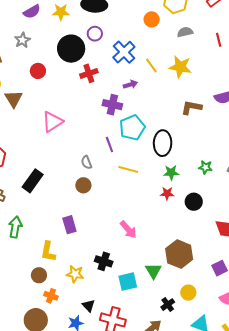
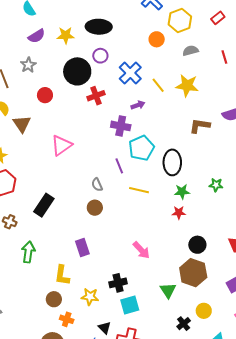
black circle: (194, 202) -> (197, 245), moved
black cross: (104, 261) -> (118, 283), turned -30
cyan square: (128, 282) -> (130, 305), moved

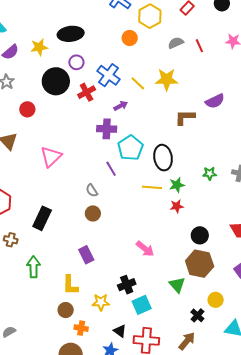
gray semicircle: (190, 51) -> (176, 43), moved
red cross: (96, 96) -> (87, 92), moved
yellow line: (139, 190) -> (152, 187), moved

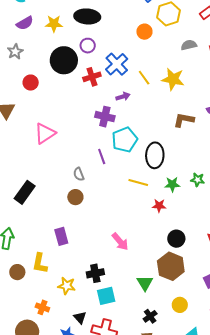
green star: (177, 185) -> (172, 184), moved
brown circle: (66, 310) -> (17, 272), moved
black cross: (197, 315) -> (150, 316), moved

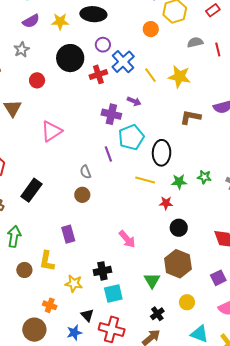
purple circle: (88, 46) -> (103, 45), moved
purple arrow: (123, 97) -> (134, 101), moved, turned 40
black circle: (176, 239) -> (179, 228), moved

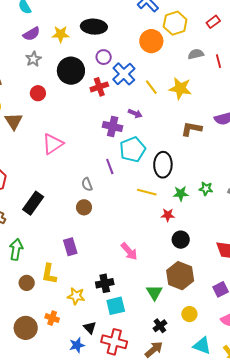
orange circle: (151, 29) -> (151, 41), size x1.5
gray star: (22, 50) -> (33, 59), moved
brown circle: (34, 330) -> (26, 328), moved

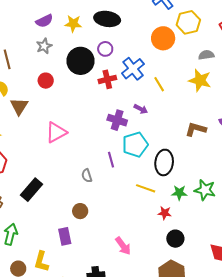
purple circle: (104, 57) -> (105, 49), moved
yellow star: (180, 88) -> (200, 80), moved
green star: (206, 189) -> (205, 190), size x1.5
brown circle: (84, 207) -> (80, 211), moved

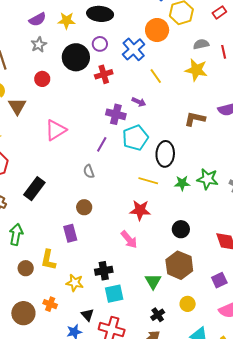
blue cross: (133, 69) -> (134, 49), moved
purple line: (111, 160) -> (102, 144), moved, turned 49
red star: (165, 213) -> (140, 210), moved, size x1.5

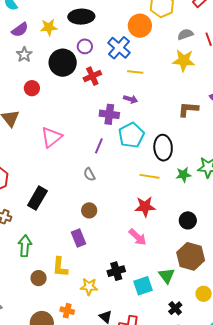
yellow line: (156, 76) -> (135, 72), moved, turned -42
cyan square: (114, 294) -> (143, 286), moved

